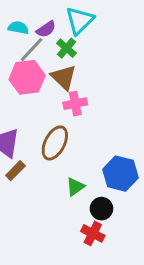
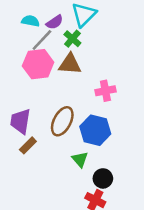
brown triangle: (64, 77) -> (70, 64), turned -40
pink cross: (75, 104) -> (105, 91), moved
blue hexagon: (120, 174) -> (95, 130), moved
green triangle: (75, 187) -> (80, 159), turned -36

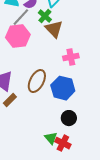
brown triangle: (70, 64) -> (54, 29), moved, turned 42
green triangle: (80, 159) -> (51, 138), moved
black circle: (103, 178) -> (69, 118), moved

